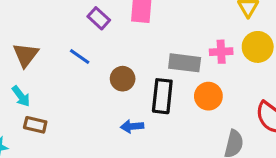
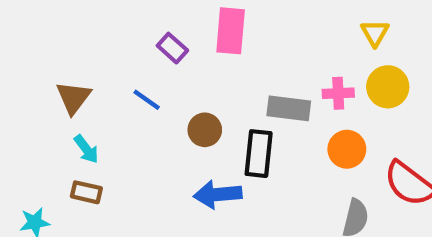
cyan arrow: (21, 96) -> (86, 149), moved
orange circle: (208, 96) -> (347, 149), moved
blue arrow: (132, 126) -> (218, 194), size x1.5

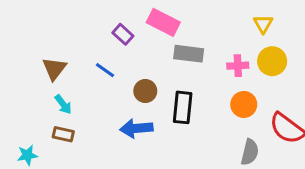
pink rectangle: (231, 31) -> (163, 22), turned -68
gray rectangle: (289, 108) -> (189, 54), moved
blue arrow: (218, 194) -> (136, 128), moved

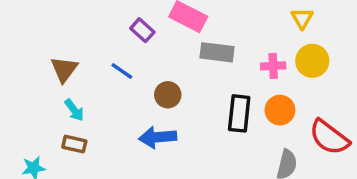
black rectangle: (183, 107) -> (239, 113), moved

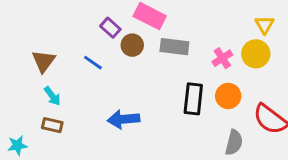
yellow triangle: (302, 18) -> (265, 25), moved
pink cross: (273, 66) -> (222, 58), turned -30
brown circle: (168, 95) -> (132, 45), moved

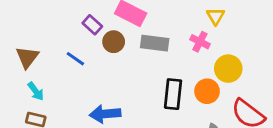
yellow triangle: (265, 25) -> (216, 16), moved
yellow circle: (256, 54) -> (228, 69), moved
pink cross: (222, 58) -> (200, 42), moved, turned -30

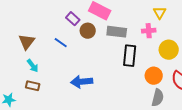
pink cross: (200, 42) -> (149, 31), turned -32
orange circle: (207, 91) -> (154, 76), moved
black rectangle: (173, 94) -> (130, 56), moved

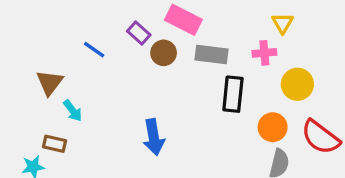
brown triangle: (27, 42) -> (50, 83), moved
blue line: (61, 43) -> (94, 50), moved
blue arrow: (82, 82) -> (154, 137), turned -95
brown rectangle: (33, 86) -> (55, 144), moved

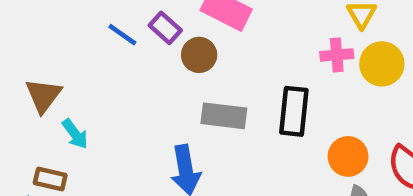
blue line: (94, 50) -> (122, 35), moved
gray rectangle: (211, 55) -> (224, 116), moved
yellow circle: (297, 84) -> (382, 64), moved

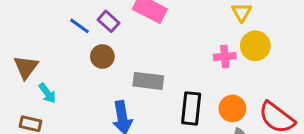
brown circle: (199, 55) -> (102, 56), moved
pink cross: (337, 55) -> (225, 56), moved
black rectangle: (294, 111) -> (191, 108), moved

